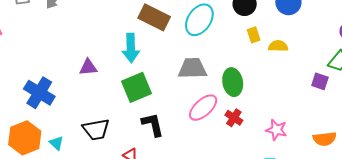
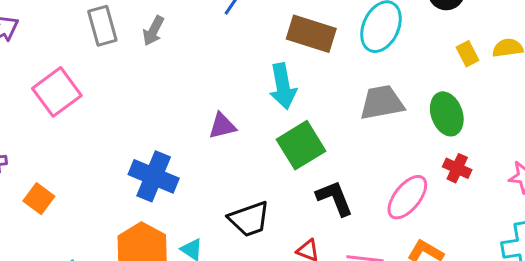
yellow rectangle: (254, 35) -> (467, 54), moved
pink ellipse: (203, 108) -> (407, 197), moved

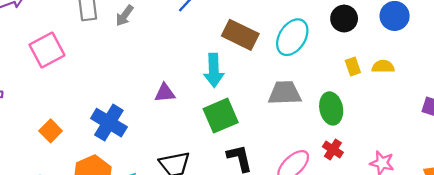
orange square: (39, 199) -> (51, 131), moved

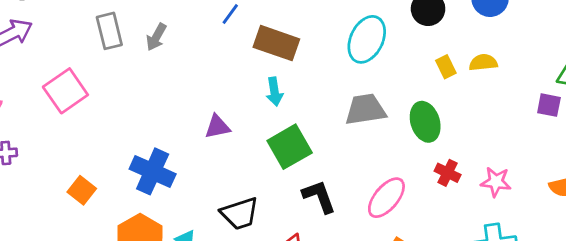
brown rectangle: (240, 35) -> (276, 43), moved
cyan arrow: (214, 70) -> (274, 92), size x0.7
red cross: (333, 149) -> (448, 173), moved

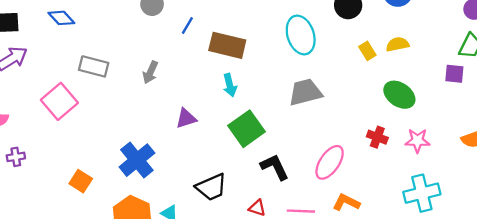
gray rectangle: (109, 31) -> (94, 66), moved, turned -56
gray arrow: (156, 37) -> (150, 72), moved
cyan ellipse: (367, 39) -> (301, 35), turned -39
green ellipse: (425, 122) -> (399, 95), moved, turned -32
blue cross: (153, 171) -> (137, 160), turned 32

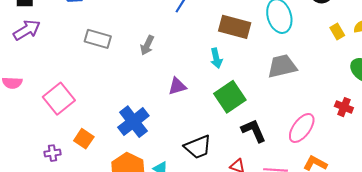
brown rectangle: (227, 45) -> (235, 27), moved
pink square: (59, 101) -> (59, 99), moved
purple cross: (16, 157) -> (53, 153), moved

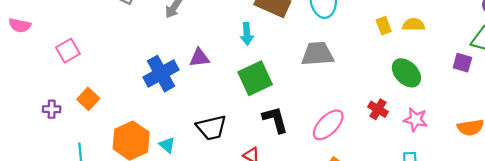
pink square: (59, 99) -> (68, 51), size x0.7
blue cross: (133, 122) -> (161, 74), moved

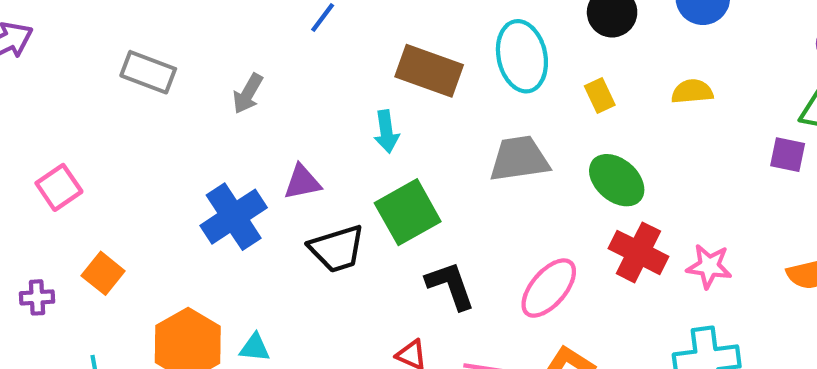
yellow rectangle: (384, 26) -> (600, 96), moved
green ellipse: (406, 73) -> (617, 180), moved
red cross: (378, 109) -> (638, 252), size x1.5
black trapezoid: (211, 128) -> (337, 249), moved
cyan triangle: (167, 145) -> (255, 348), turned -30

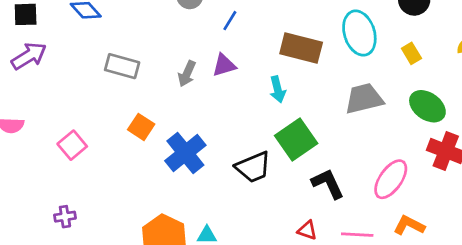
purple triangle: (302, 182) -> (224, 65), moved
orange square: (103, 273) -> (141, 127), moved

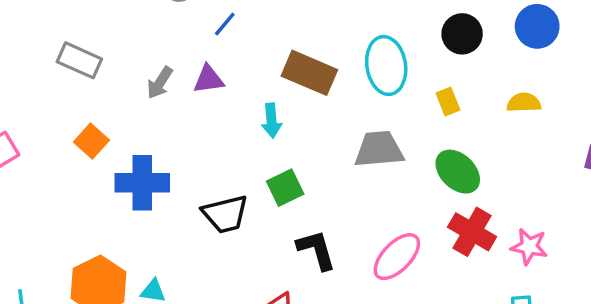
green square: (296, 140) -> (285, 188), size x0.7
blue cross: (185, 153) -> (142, 183), turned 30

